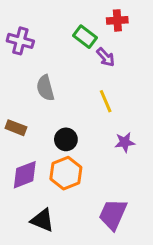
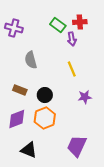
red cross: (117, 20) -> (80, 22), moved
purple arrow: (106, 57) -> (72, 39), turned 32
brown rectangle: (16, 128) -> (20, 90), moved

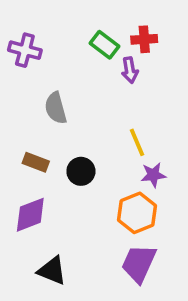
yellow line: (72, 69) -> (137, 142), moved
orange hexagon: (45, 118) -> (137, 213), moved

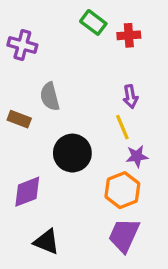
green rectangle: (104, 45) -> (93, 22), moved
purple arrow: (130, 70) -> (130, 97), moved
brown rectangle: (36, 162) -> (19, 119), moved
black circle: (81, 171) -> (72, 153), size x1.5

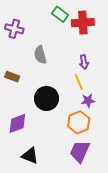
red cross: (129, 35) -> (83, 23), size x1.5
gray semicircle: (50, 97) -> (40, 55), moved

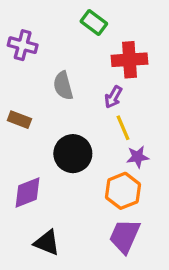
red cross: (83, 23) -> (129, 60), moved
purple arrow: (84, 62) -> (113, 97), moved, turned 40

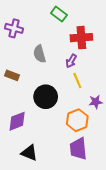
purple star: (138, 157) -> (96, 102), moved
purple trapezoid: (125, 236) -> (78, 149), turned -30

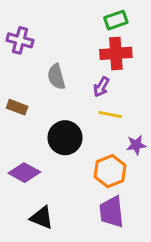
green rectangle: (59, 14) -> (116, 20), moved, turned -56
yellow line: (77, 80) -> (110, 114), turned -56
purple diamond: (17, 121) -> (24, 173), turned 50

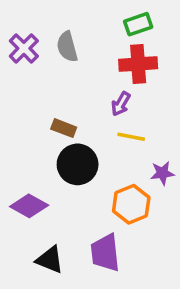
purple cross: (20, 40) -> (24, 48), turned 30
gray semicircle: (56, 77) -> (67, 47), moved
brown rectangle: (17, 107) -> (64, 128), moved
purple trapezoid: (112, 212) -> (105, 253), moved

